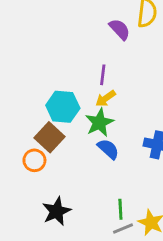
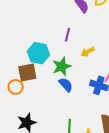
yellow arrow: (106, 98) -> (88, 52), moved
brown square: (50, 137) -> (27, 73), turned 30

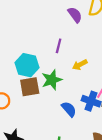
brown square: (27, 73) -> (30, 87), moved
blue semicircle: (66, 85) -> (69, 109), moved

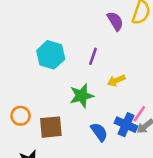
cyan hexagon: (27, 65) -> (51, 55), moved
brown square: (30, 87) -> (51, 127), moved

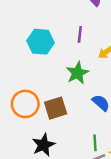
orange circle: (21, 116) -> (25, 104), size x1.5

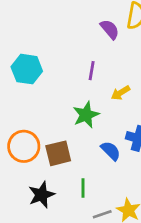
cyan hexagon: (41, 42) -> (27, 69), moved
green line: (95, 143) -> (83, 188), moved

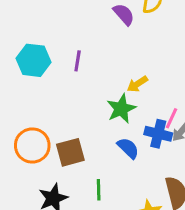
purple line: (92, 71) -> (78, 61), moved
green star: (86, 115) -> (121, 109), moved

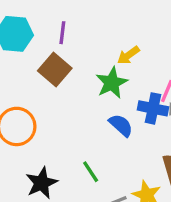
brown square: (70, 152) -> (55, 70), moved, turned -32
green line: (99, 190) -> (91, 172), turned -30

